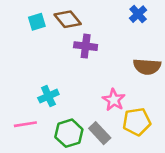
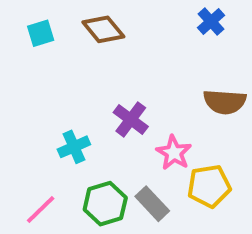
cyan square: (37, 22) -> (41, 33), moved
purple cross: (86, 46) -> (131, 119), moved, turned 30
pink line: (25, 124) -> (41, 210), moved, turned -35

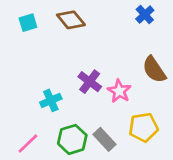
brown semicircle: (225, 102) -> (154, 70), turned 52
pink star: (174, 153) -> (119, 91), moved

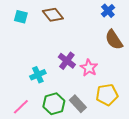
cyan square: (28, 23) -> (21, 17), turned 32
brown semicircle: (154, 70) -> (114, 40), moved

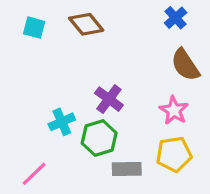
pink star: (89, 68) -> (174, 110), moved
green hexagon: (54, 104) -> (99, 138), moved
gray rectangle: (78, 104) -> (127, 169), turned -48

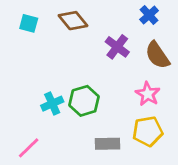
purple cross: (109, 99) -> (117, 47), moved
green hexagon: (99, 138) -> (84, 101), moved

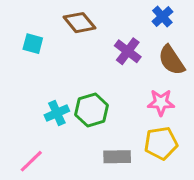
cyan square: (29, 23) -> (33, 44), moved
pink star: (148, 94) -> (161, 102), turned -30

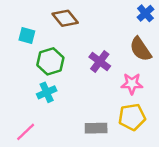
blue cross: (162, 17) -> (145, 13), moved
purple cross: (128, 51) -> (100, 61), moved
green hexagon: (92, 110) -> (50, 61), moved

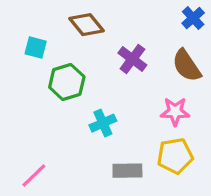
purple cross: (100, 61) -> (132, 59), moved
cyan cross: (47, 92) -> (103, 123), moved

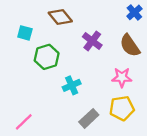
gray rectangle: (127, 171) -> (89, 118), turned -42

